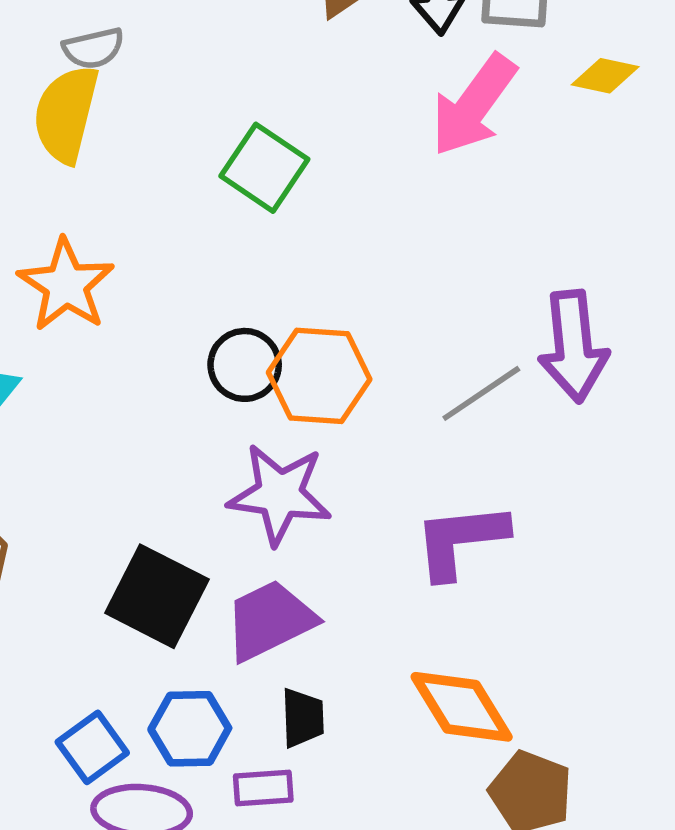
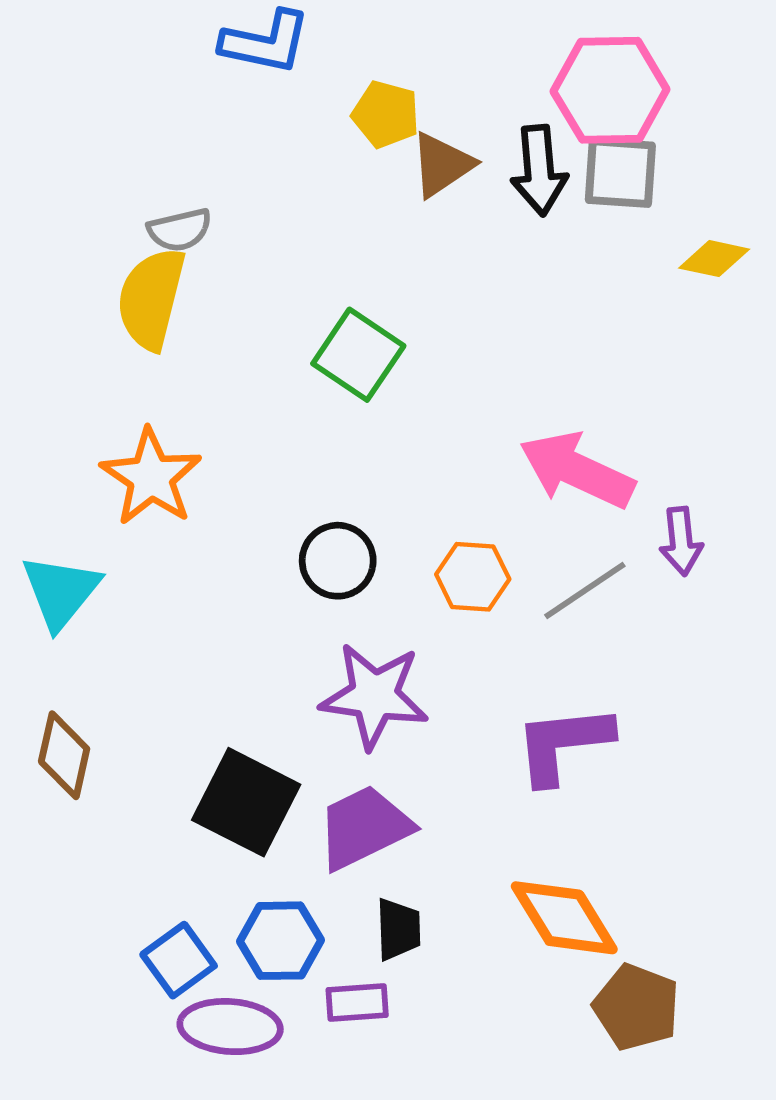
pink arrow: (474, 105) -> (577, 470), moved, turned 79
purple arrow: (573, 346) -> (681, 541), size x0.6
orange hexagon: (319, 376) -> (473, 577), moved, size x0.7

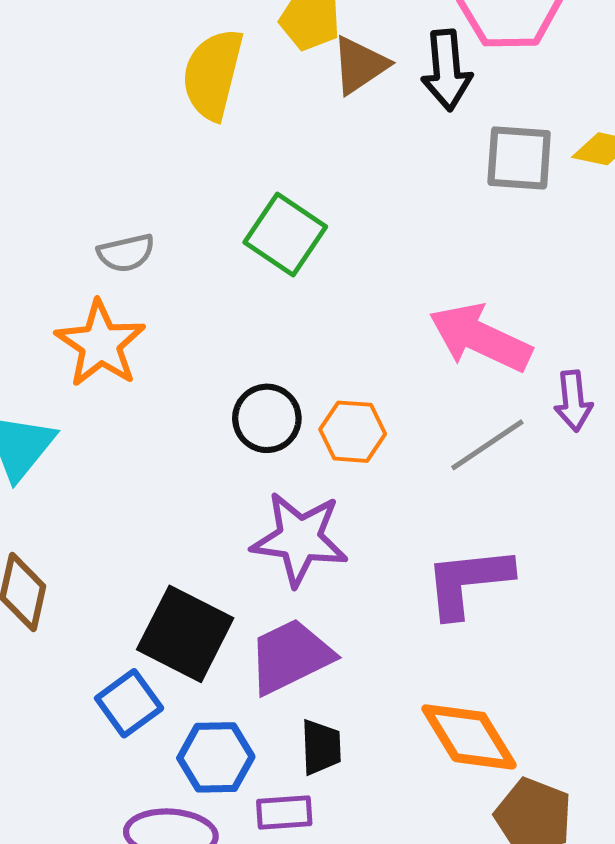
gray square: (620, 173) -> (519, 158), moved
gray semicircle: (180, 230) -> (126, 253), moved
yellow semicircle: (151, 299) -> (213, 74), moved
orange hexagon: (473, 577) -> (353, 432), moved
blue square: (179, 960) -> (129, 703), moved

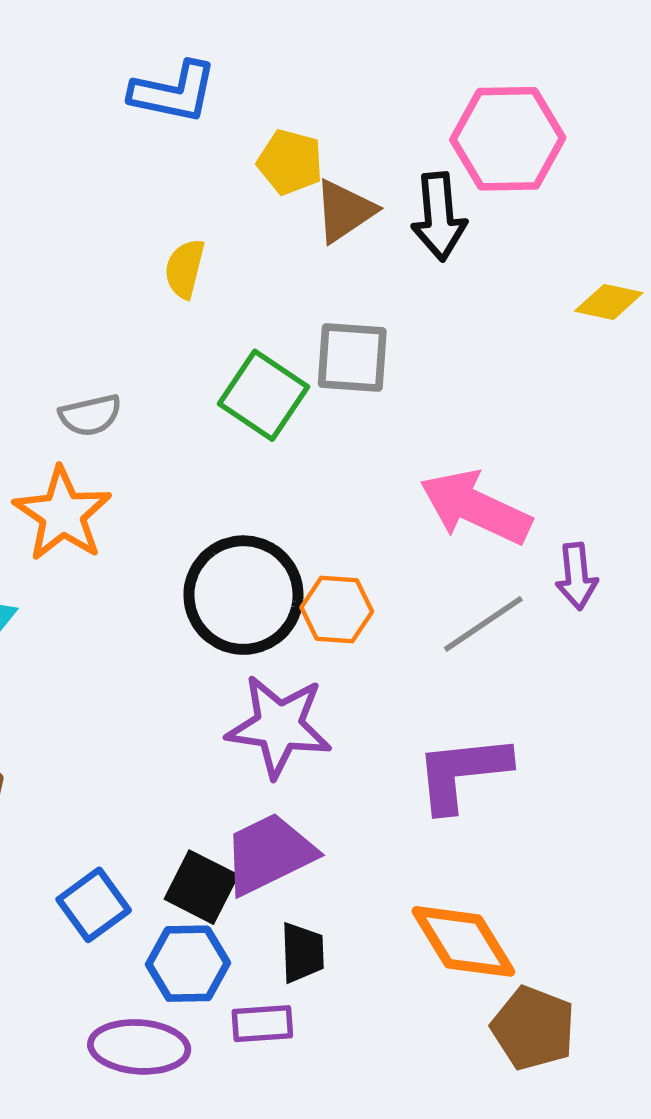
yellow semicircle: (213, 74) -> (185, 269), moved, size x0.6
gray square: (519, 158) -> (352, 357), moved
black circle: (267, 418) -> (243, 595), size x1.6
black square: (185, 634) -> (201, 887), moved, size x0.7

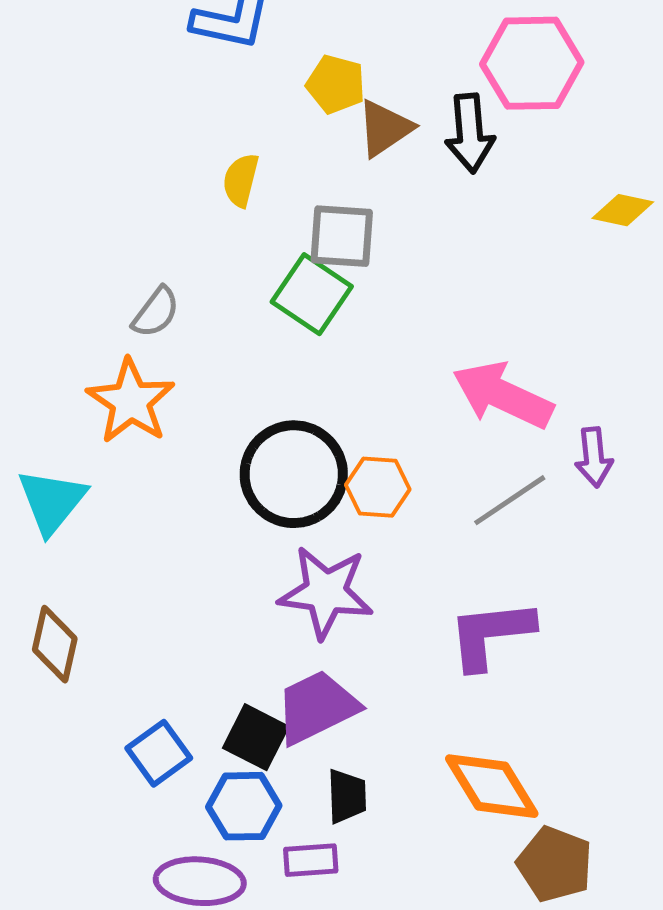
gray square: (352, 357) -> (342, 236), moved
gray semicircle: (90, 415) -> (156, 312), turned -40

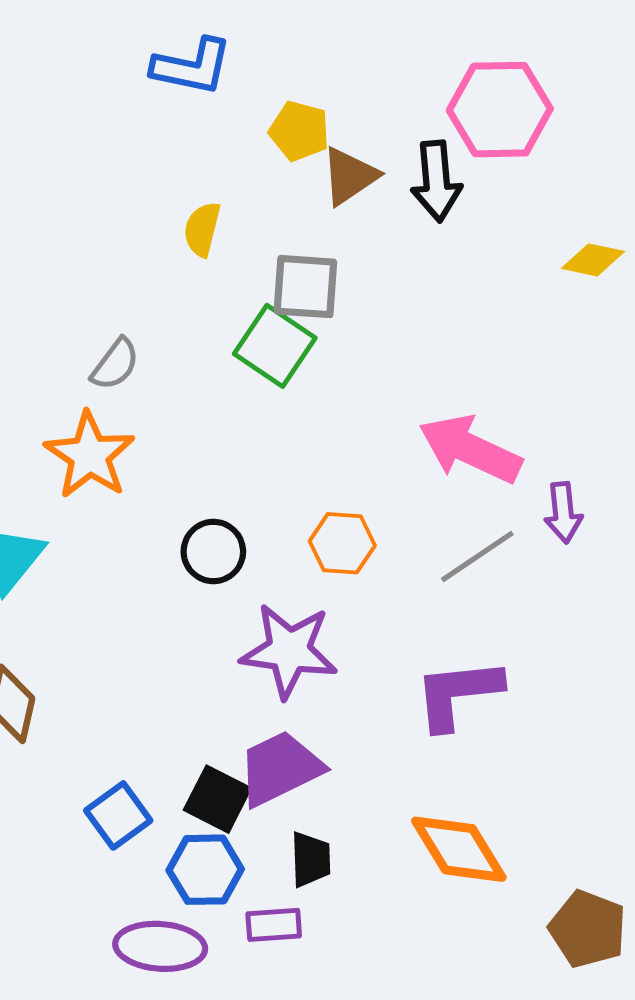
black circle: (294, 474) -> (213, 551), moved, size x0.6
brown pentagon: (555, 864) -> (588, 929), moved

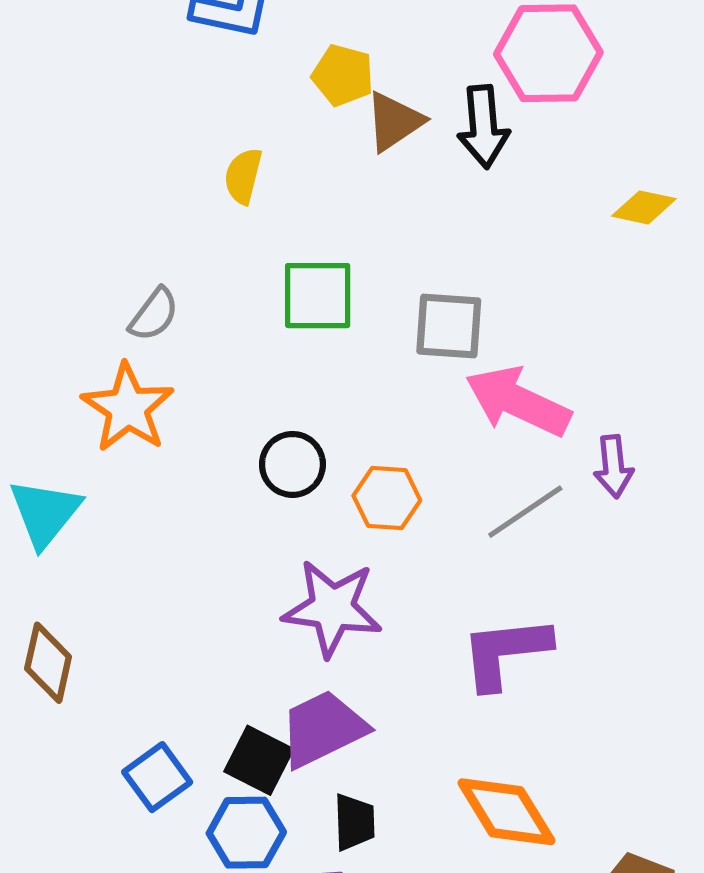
gray square: (305, 287) -> (449, 326), moved
green square: (275, 346) -> (318, 296), turned -34
black circle: (213, 551) -> (292, 464), moved

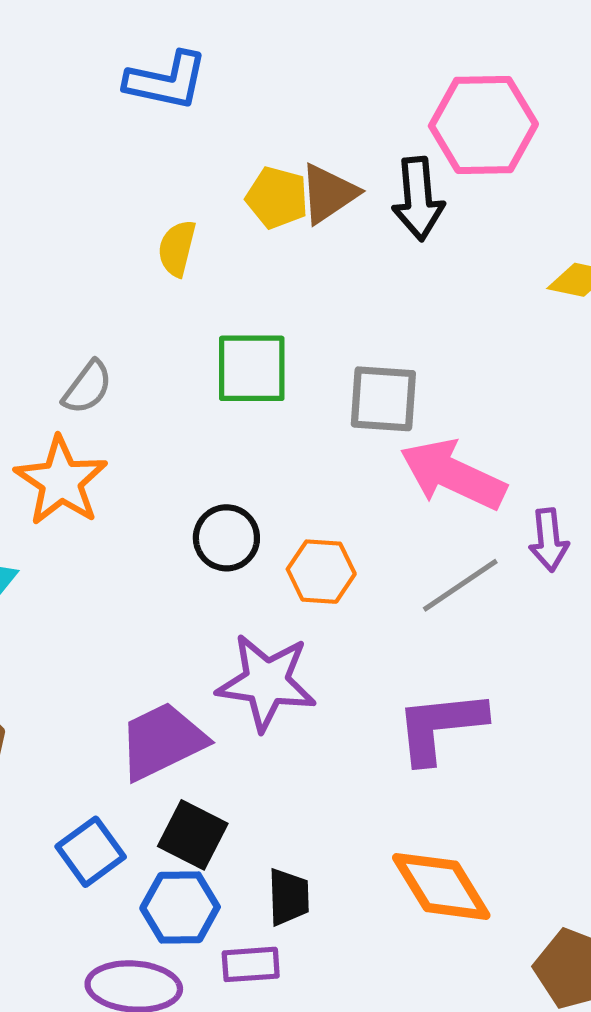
yellow pentagon: (343, 75) -> (277, 198), moved
purple trapezoid: (323, 729) -> (162, 741), moved

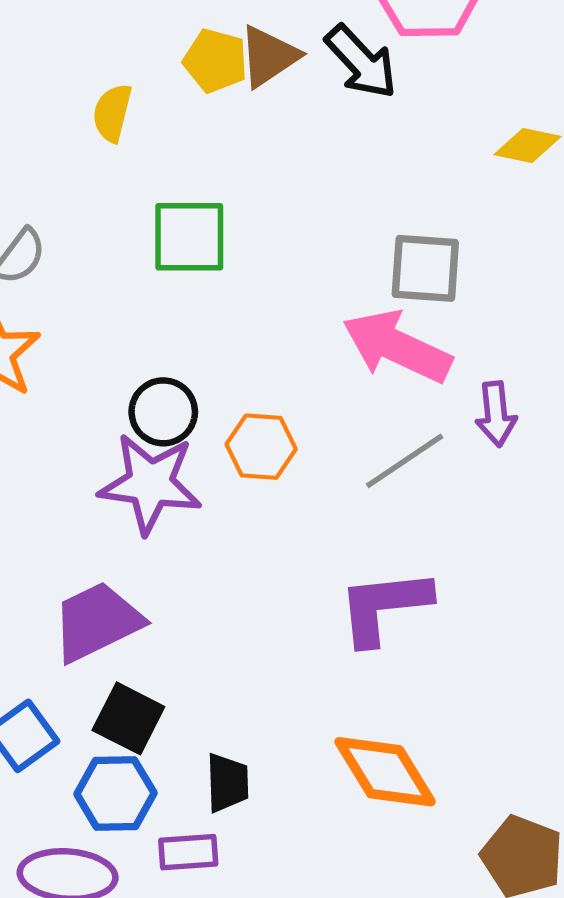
black arrow: (418, 199) -> (361, 62), turned -38
gray square: (383, 399) -> (425, 268), moved
purple star: (266, 682) -> (150, 484), moved

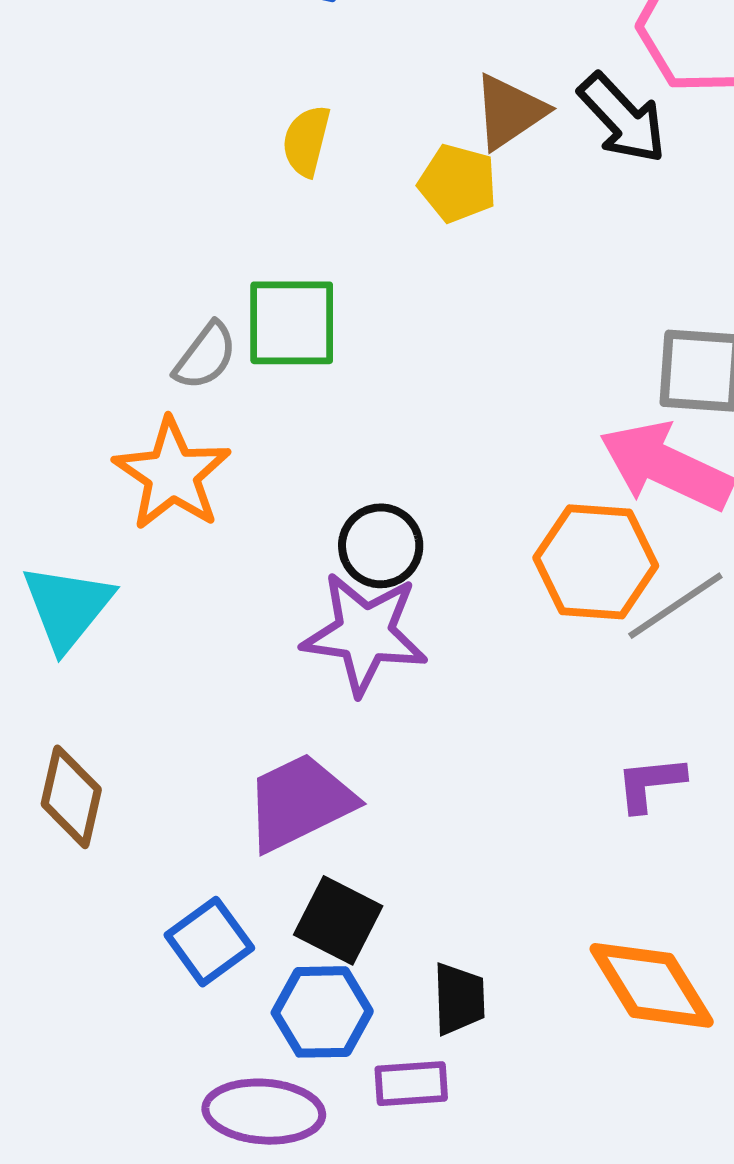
yellow pentagon: (215, 61) -> (458, 183), moved
yellow semicircle: (112, 113) -> (306, 141), moved
green square: (189, 237) -> (292, 323), moved
orange hexagon: (261, 447) -> (596, 562), moved, size x1.4
purple L-shape: (384, 606) -> (650, 784), size x0.6

